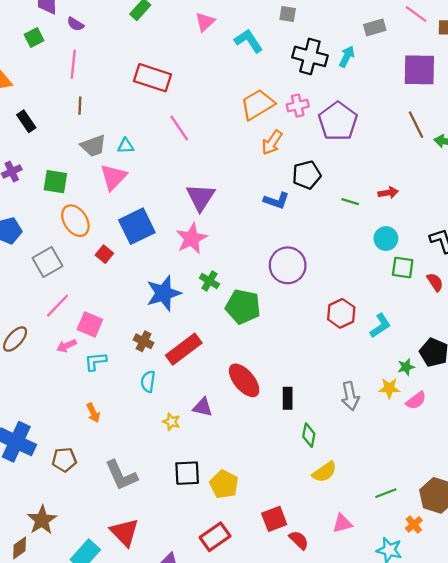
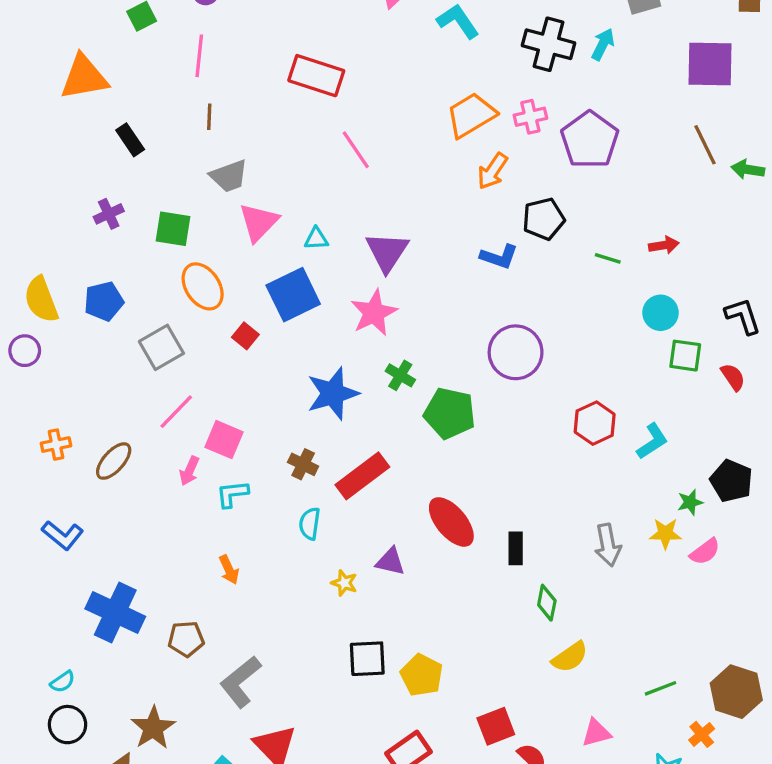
cyan triangle: (126, 146) -> (316, 239), moved
pink arrow: (66, 346) -> (189, 471), turned -42
gray L-shape: (121, 475) -> (240, 682), moved, turned 75

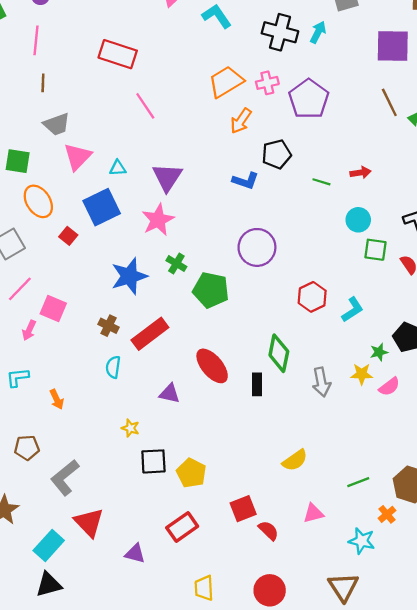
cyan L-shape: (232, 494) -> (18, 377), moved
yellow star: (344, 583) -> (130, 428), moved
green diamond: (547, 603) -> (279, 353), moved, size x1.5

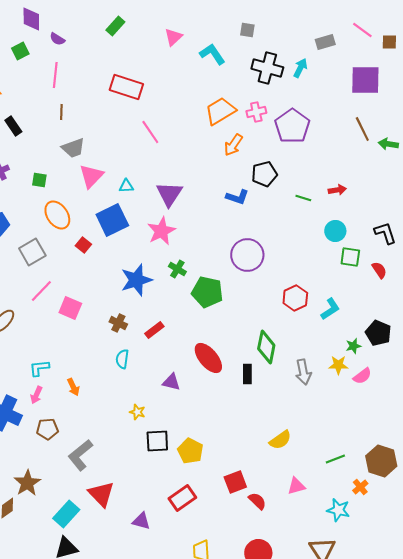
green square: (18, 161) -> (39, 180), size x0.7
pink arrow: (29, 330) -> (36, 395), moved
red rectangle: (150, 334) -> (154, 330), size x0.6

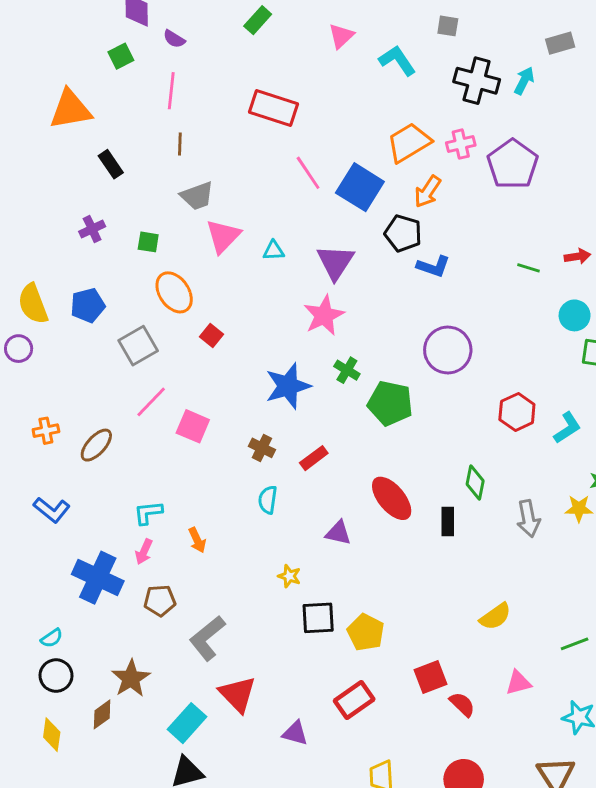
black pentagon: (264, 174) -> (403, 233), moved, turned 30
blue square: (112, 220) -> (360, 187), moved, turned -32
green diamond: (266, 347) -> (475, 483), size x0.7

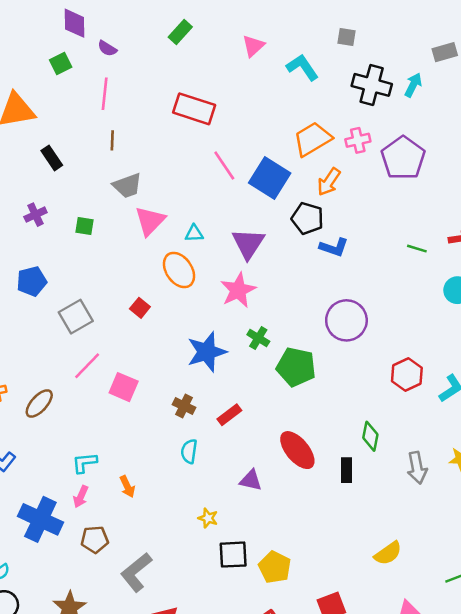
orange ellipse: (174, 292) -> (179, 270), moved

